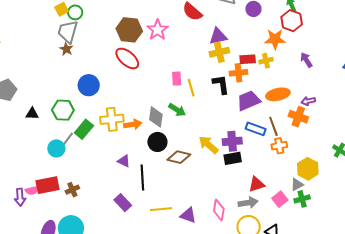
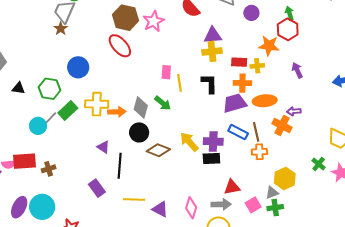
orange cross: (238, 73) -> (242, 83), moved

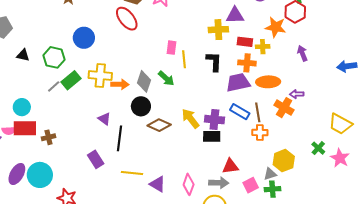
purple triangle: (213, 35) -> (235, 15), moved
cyan circle: (38, 126) -> (22, 107), moved

